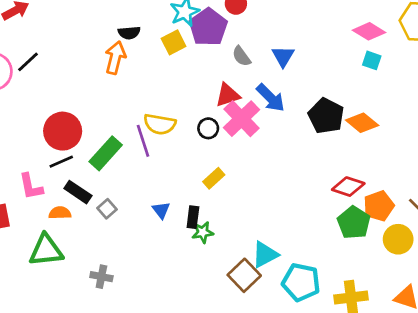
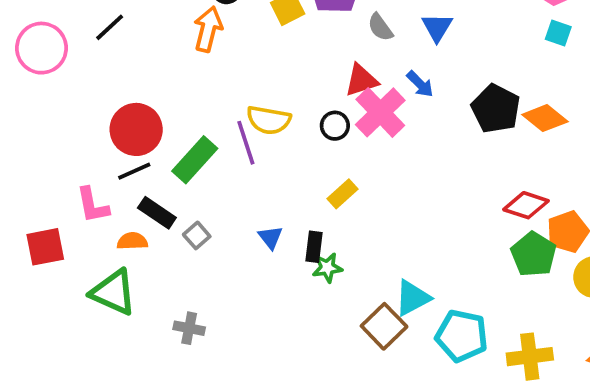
black line: (28, 62) -> (110, 27), moved
blue arrow: (271, 98) -> (420, 84), size x0.7
green triangle: (46, 250) -> (113, 292), turned 30

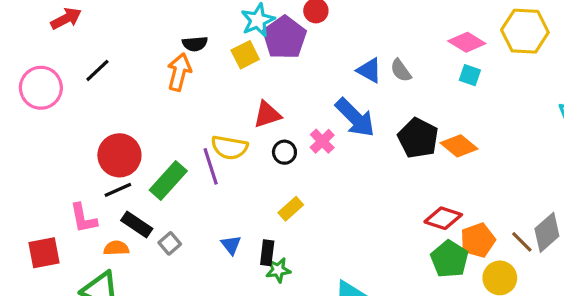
gray semicircle: (380, 27) -> (401, 70), moved
blue triangle: (437, 27) -> (369, 70), turned -32
red triangle: (361, 80) -> (267, 114), moved
blue arrow: (420, 84) -> (355, 118), size x1.8
pink cross: (380, 112) -> (322, 141), size x0.6

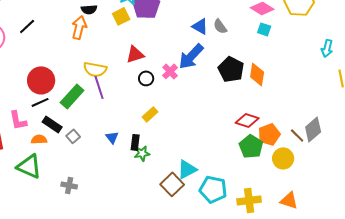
blue arrow: (355, 118) -> (191, 56), turned 88
orange diamond: (459, 146) -> (257, 74), turned 60
yellow semicircle: (229, 147) -> (95, 69), moved

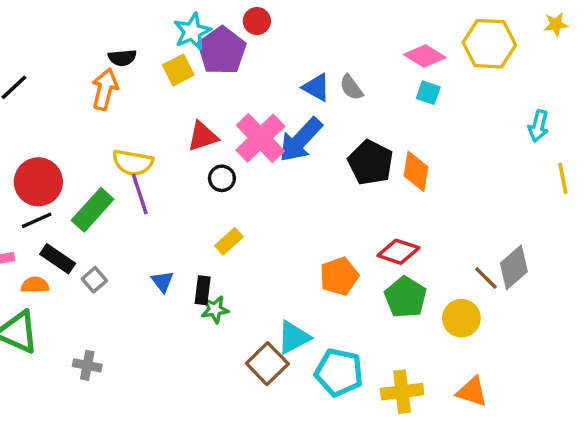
pink cross: (170, 71) -> (260, 138), moved, size x1.8
orange pentagon: (269, 134) -> (339, 276), moved

